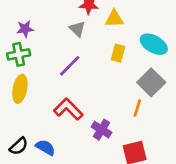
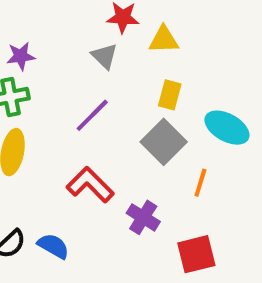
cyan ellipse: (154, 44) -> (227, 128), moved
gray square: (151, 82) -> (164, 142), moved

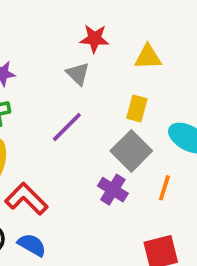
yellow triangle: (164, 40) -> (148, 57), moved
red L-shape: (90, 185) -> (26, 199), moved
purple cross: (143, 217) -> (113, 190), moved

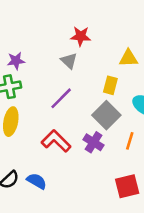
yellow triangle: (148, 57) -> (128, 58), moved
red L-shape: (26, 199) -> (56, 141), moved

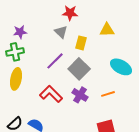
yellow rectangle: (110, 85) -> (81, 43), moved
gray square: (106, 115) -> (79, 69), moved
orange line: (130, 141) -> (108, 94), turned 56

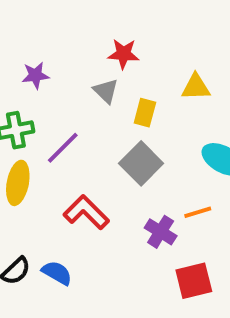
purple star: (20, 32) -> (35, 75), moved
purple line: (55, 61) -> (63, 148), moved
purple cross: (80, 95) -> (161, 232), moved

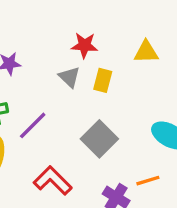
yellow triangle: (196, 87) -> (146, 52), moved
yellow rectangle: (145, 113) -> (103, 80), moved

